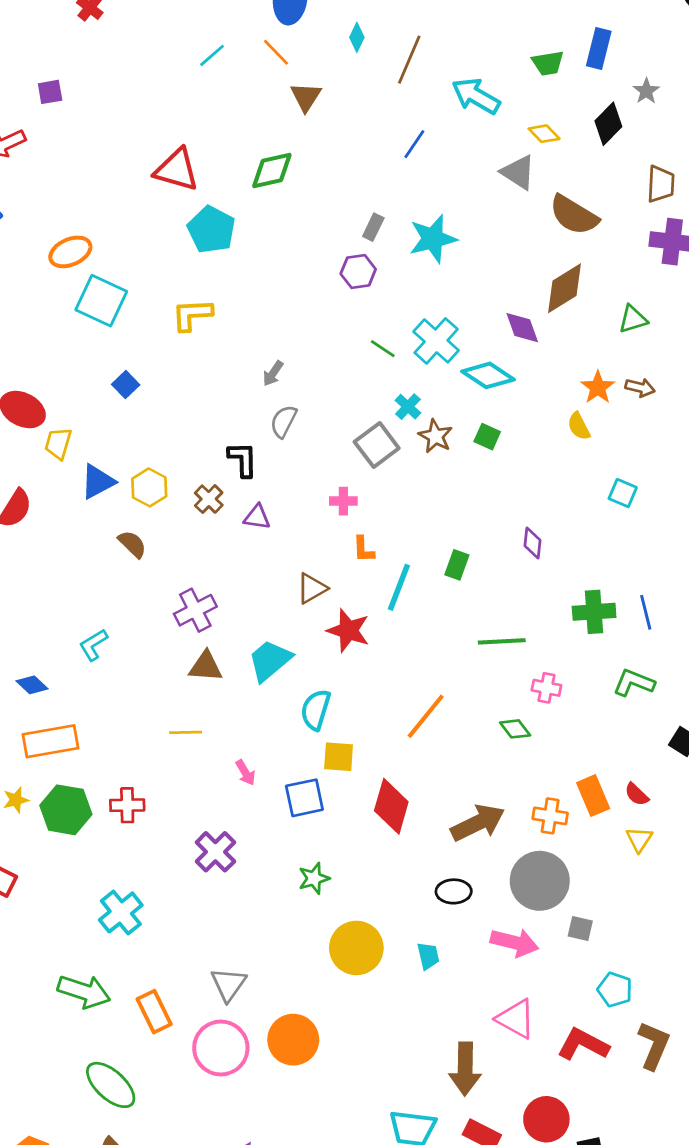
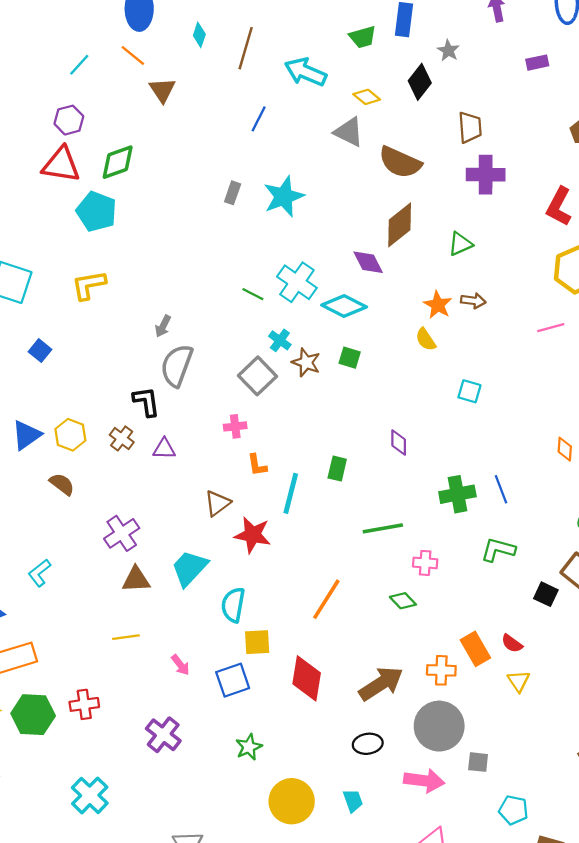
green diamond: (272, 171) -> (118, 162), moved
purple hexagon: (358, 272) -> (69, 120), moved
gray semicircle: (284, 421) -> (177, 365), size x1.5

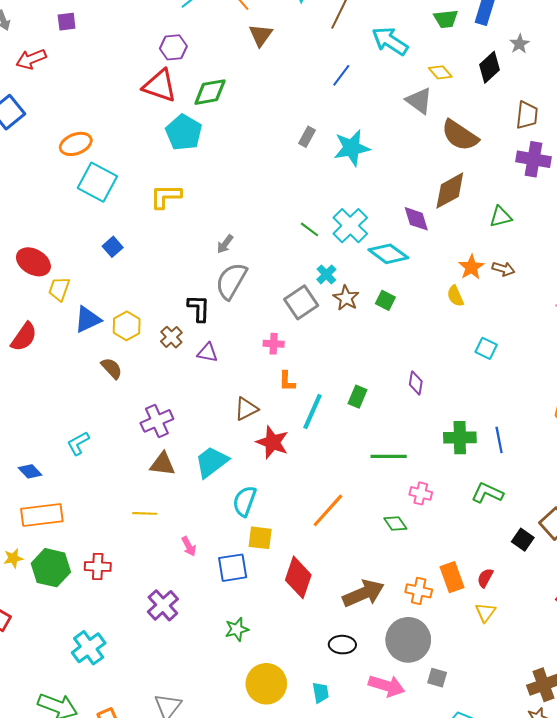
red semicircle: (512, 643) -> (485, 578), turned 72

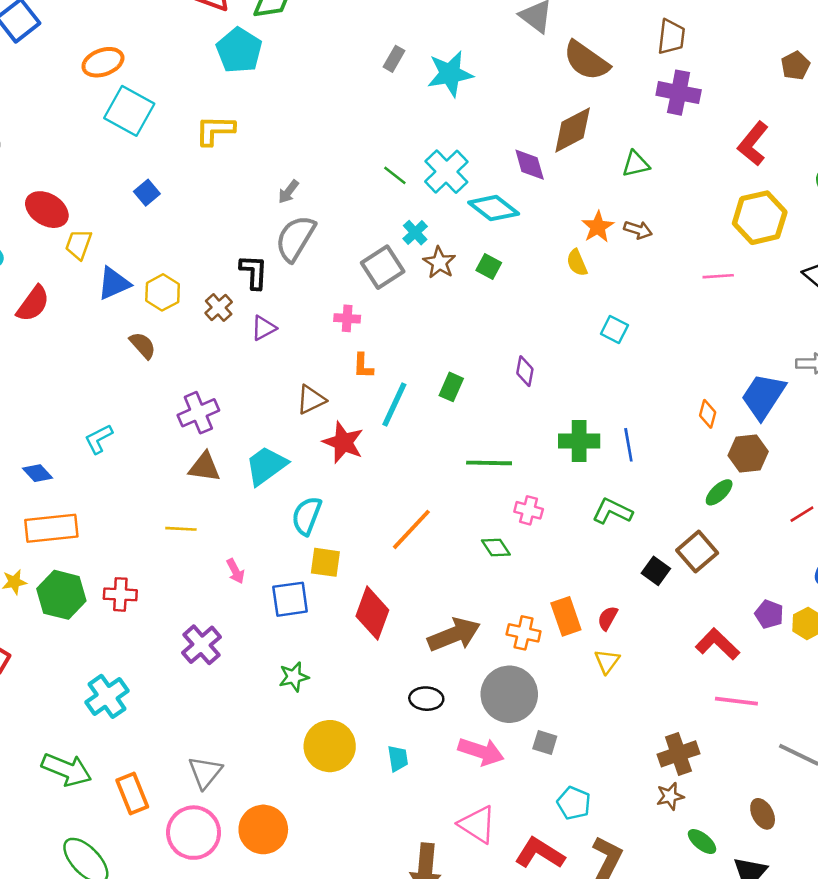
purple triangle: (207, 353) -> (264, 328), turned -40

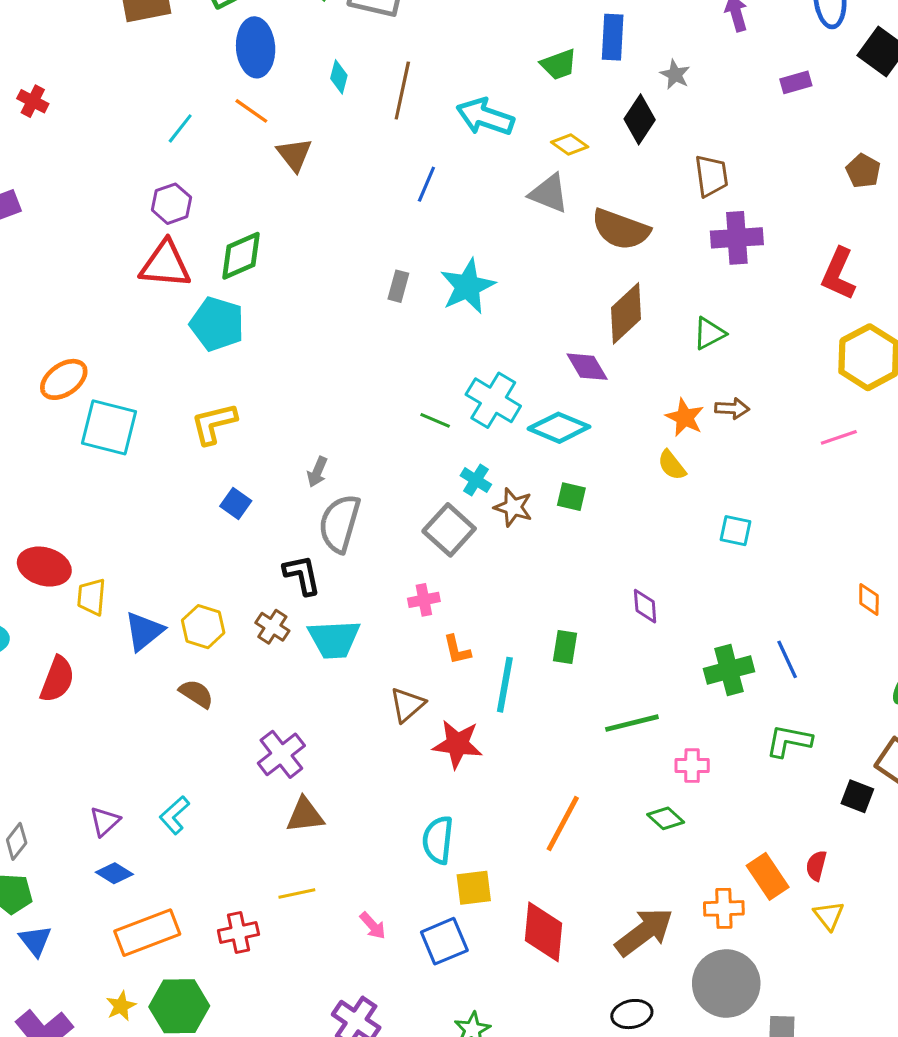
blue square: (147, 193) -> (236, 504), moved
purple triangle: (264, 328) -> (105, 821), moved
cyan trapezoid: (266, 466) -> (334, 639), moved, turned -132
red cross: (120, 594) -> (238, 932), moved

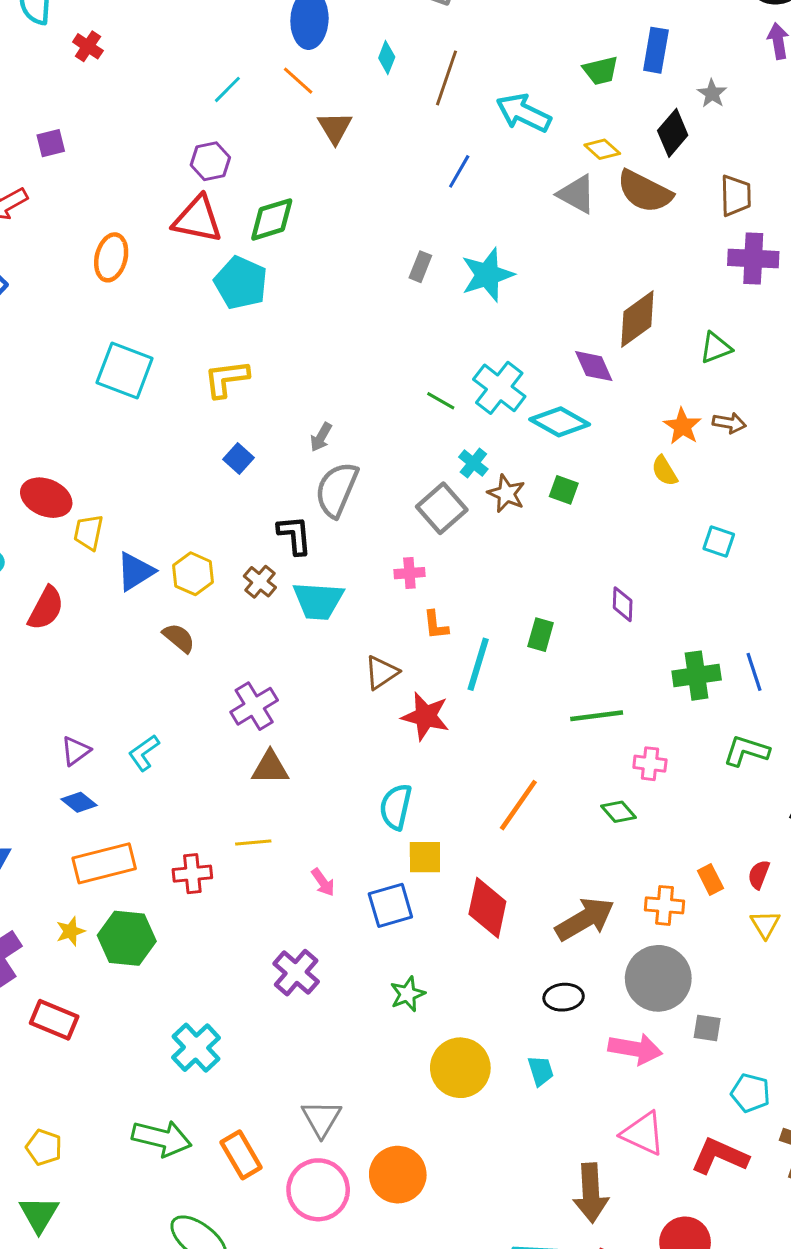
brown semicircle: (621, 229) -> (645, 191), moved
orange ellipse: (64, 379) -> (111, 257), moved, turned -48
orange rectangle: (768, 876) -> (710, 879), size x0.7

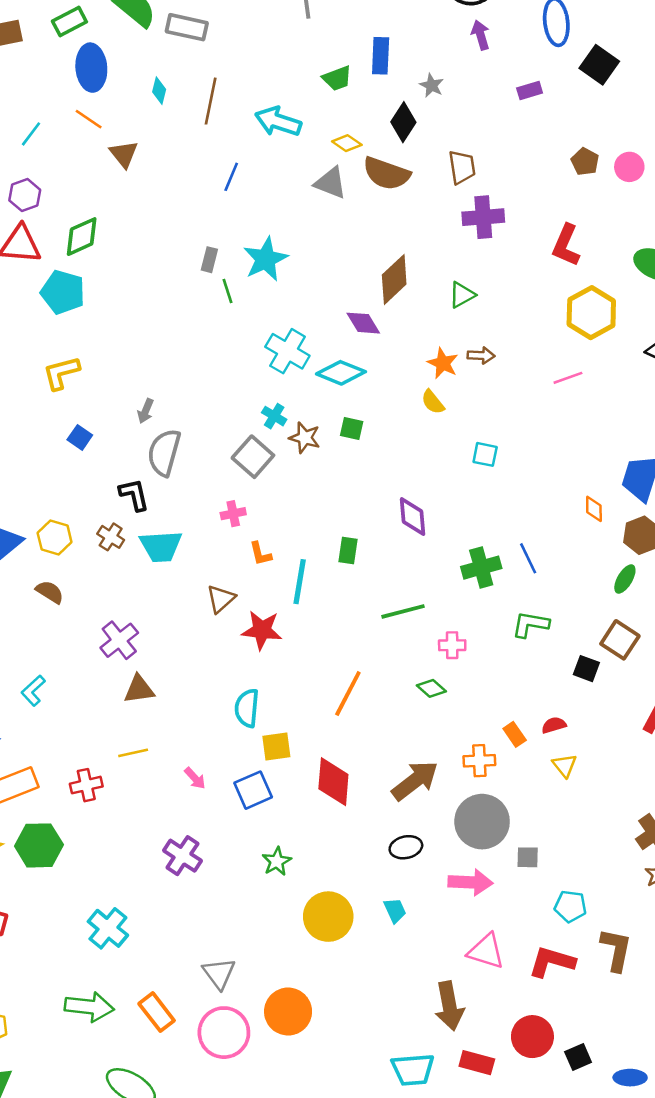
green line: (441, 401) -> (228, 291), moved, turned 50
purple diamond: (623, 604) -> (413, 517), size x1.4
red semicircle: (759, 875) -> (554, 725), turned 60

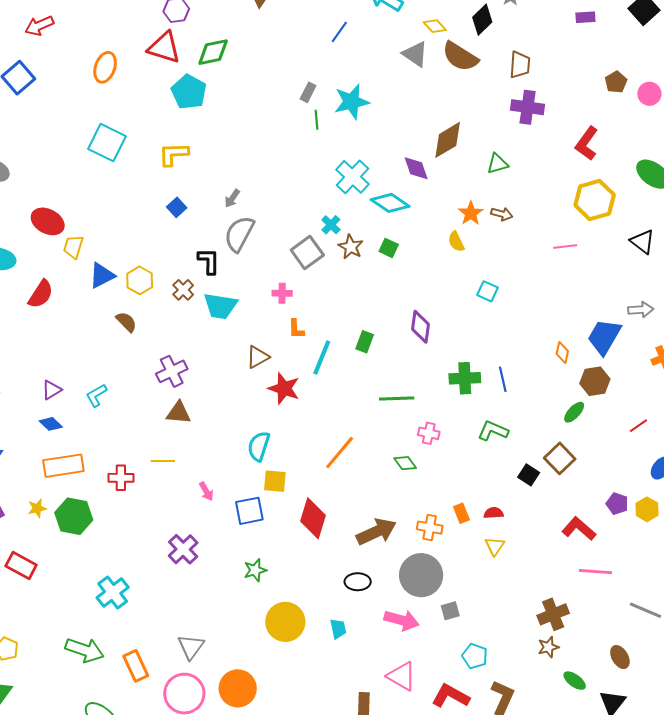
gray square: (528, 857) -> (450, 611), turned -30

